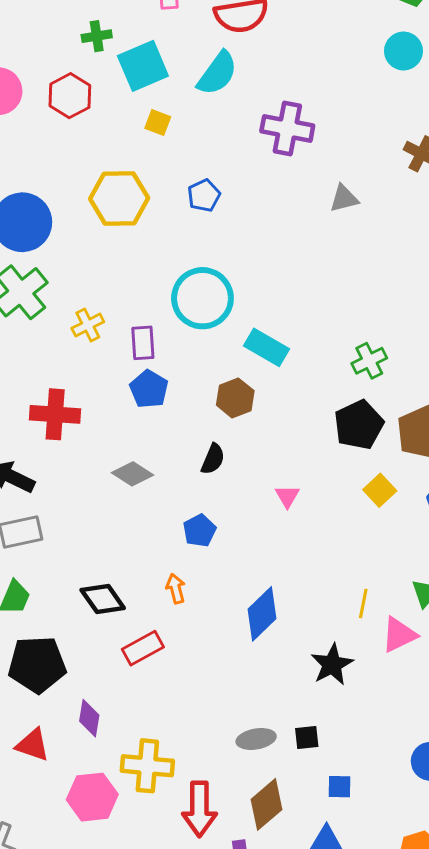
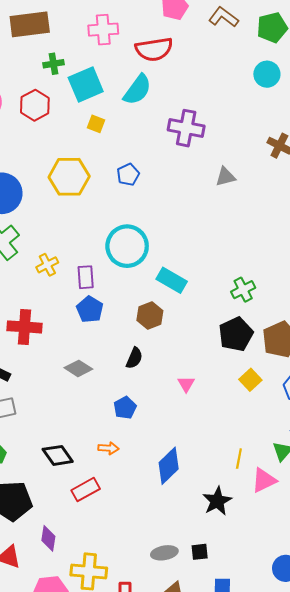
orange arrow: (176, 589) -> (108, 448), turned 108

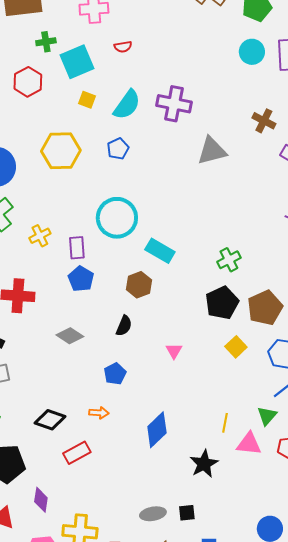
red semicircle: (154, 49) -> (123, 47), moved, size x0.5
cyan semicircle: (137, 90) -> (127, 105), moved
gray triangle: (226, 177) -> (212, 151), size x1.5
black diamond: (58, 455) -> (50, 420), turned -36
pink triangle: (264, 480) -> (249, 444), turned 32

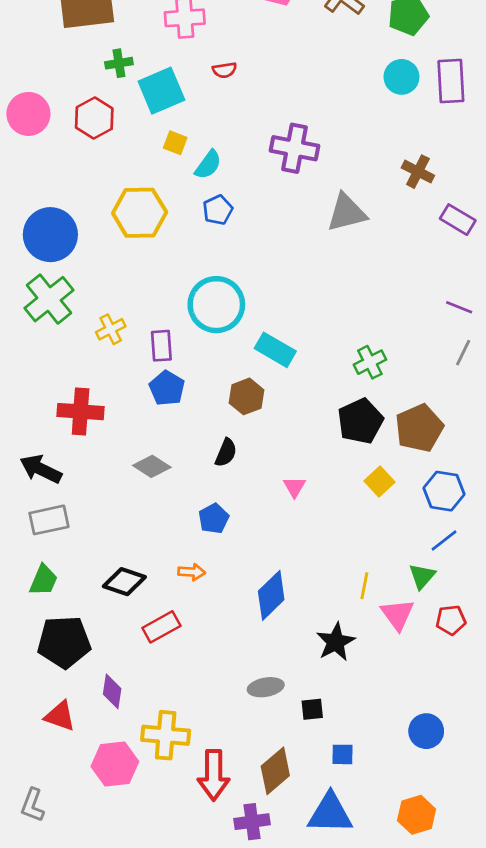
cyan semicircle: (127, 105) -> (208, 165), moved, size x0.7
pink triangle: (249, 444) -> (397, 615), turned 48
gray ellipse: (153, 514) -> (266, 687), moved

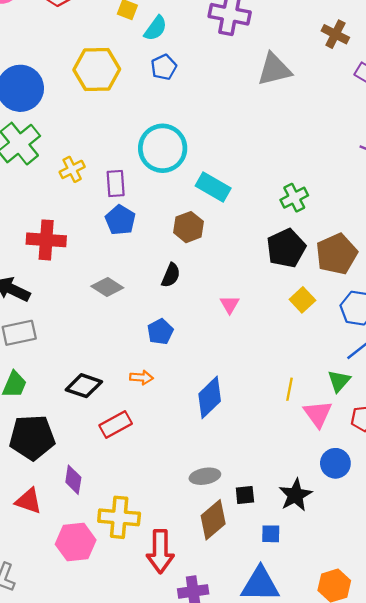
black star: (336, 642) -> (295, 495), moved
blue circle: (426, 731) -> (335, 463), moved
brown diamond: (275, 771) -> (213, 520), moved

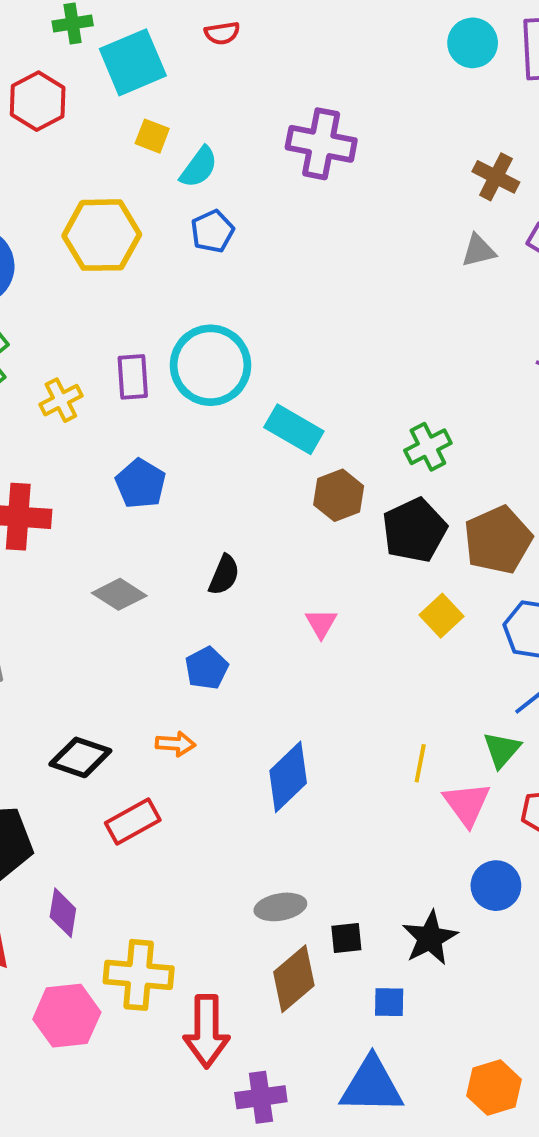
gray triangle: (274, 69) -> (478, 251), moved, size x0.6
purple rectangle: (116, 184) -> (133, 377), moved
brown hexagon: (188, 227) -> (339, 495), moved

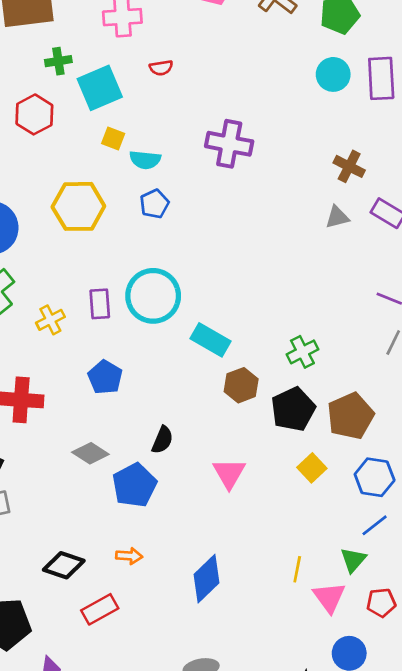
cyan semicircle: (199, 167) -> (145, 160), turned 60
pink triangle: (321, 623) -> (229, 473), size x1.5
blue pentagon: (207, 668) -> (134, 485), moved, size x1.5

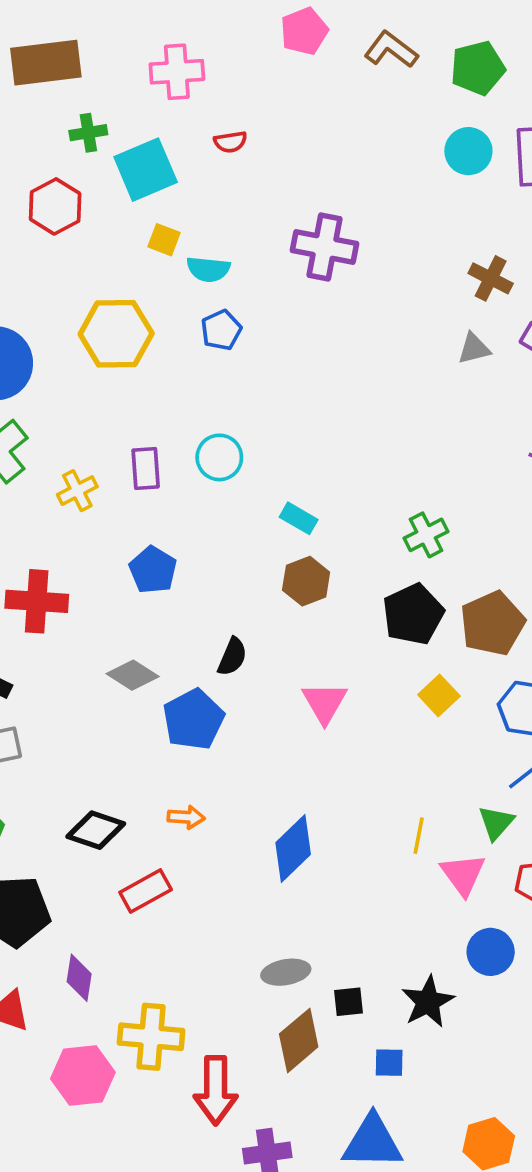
cyan circle: (153, 296) -> (219, 457), size x0.6
cyan rectangle: (210, 340) -> (299, 518), size x0.7
brown hexagon: (241, 385) -> (306, 581), moved

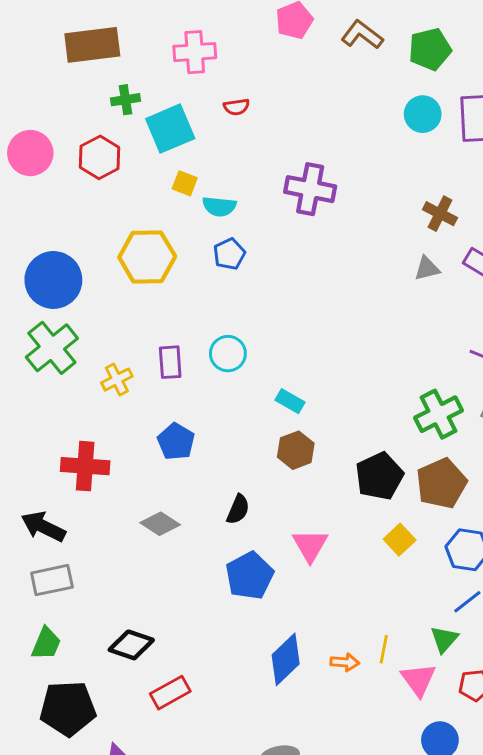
green cross: (426, 535) -> (439, 414), moved, size x1.4
blue pentagon: (194, 719) -> (250, 576), moved
orange arrow: (186, 817) -> (345, 662), moved

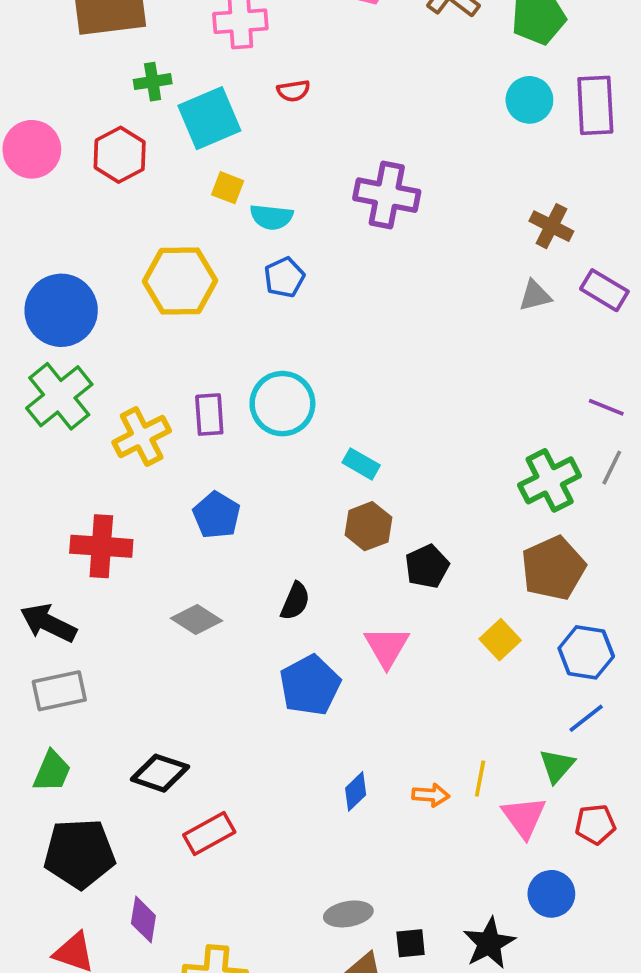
cyan circle: (228, 354) -> (282, 404), size x1.4
yellow cross: (117, 380) -> (142, 437), size x1.4
black pentagon: (379, 476) -> (427, 566), moved, size x0.7
blue diamond: (286, 659) -> (356, 791), size x0.6

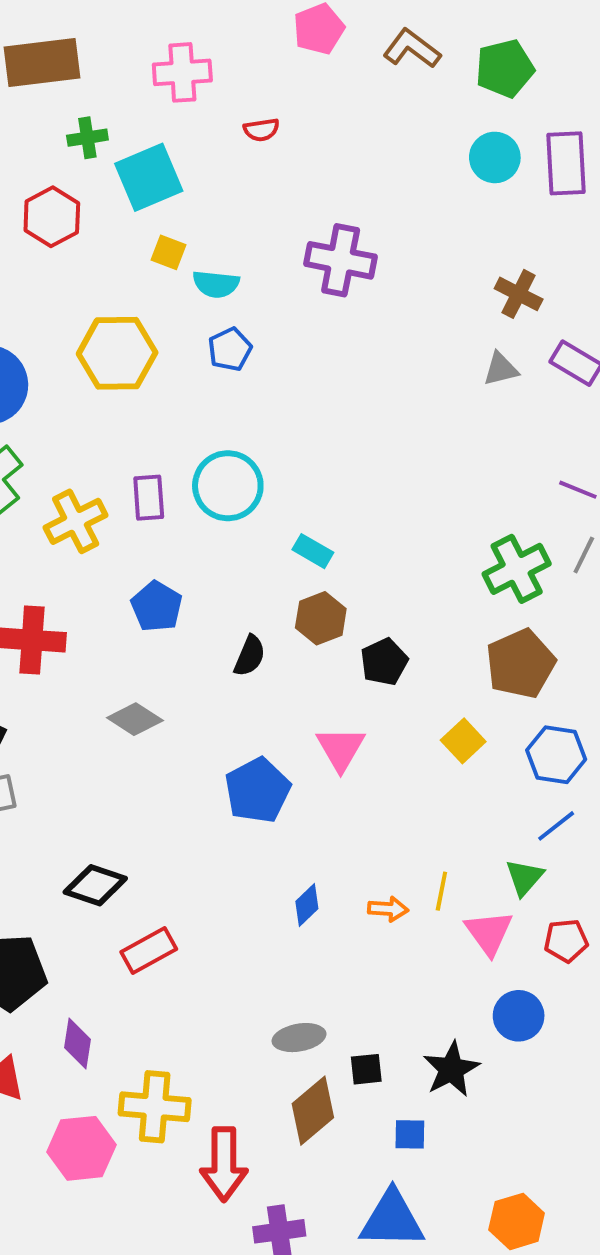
red semicircle: (293, 91) -> (261, 130), moved
black semicircle: (295, 601) -> (250, 656), moved

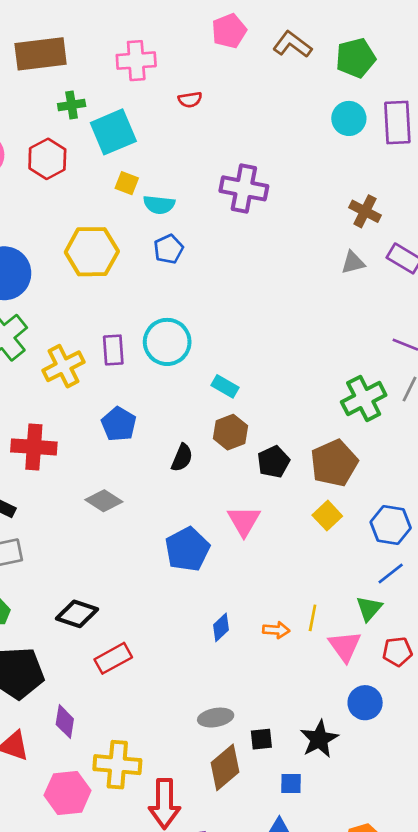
brown pentagon: (521, 664) -> (334, 463), moved

